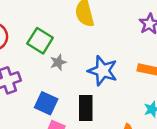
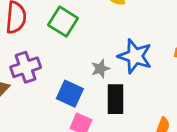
gray star: (58, 62) -> (100, 69), moved

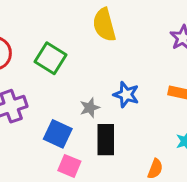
blue star: (135, 56) -> (126, 95), size x0.7

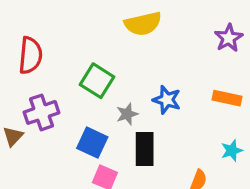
yellow semicircle: (104, 25) -> (143, 24), turned -88
green square: (50, 58) -> (97, 81), moved

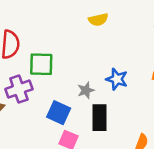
yellow semicircle: (143, 24) -> (98, 20), size x0.7
green square: (97, 81) -> (41, 64), moved, turned -30

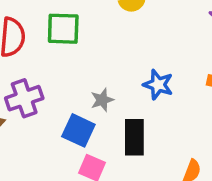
green square: (41, 64) -> (63, 29), moved
gray star: (86, 90) -> (102, 100), moved

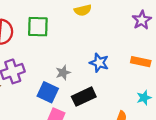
black rectangle: (134, 137) -> (84, 97), turned 65

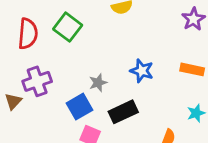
green square: (38, 27) -> (68, 27), turned 35
blue square: (48, 92) -> (80, 107), turned 35

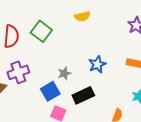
blue star: (142, 71) -> (97, 64), turned 30

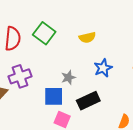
yellow semicircle: (82, 16) -> (87, 37), moved
blue square: (50, 91) -> (54, 96), turned 30

